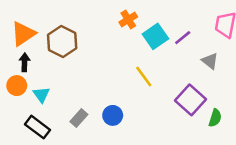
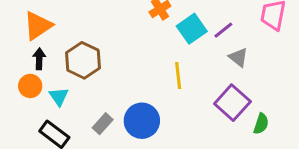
brown hexagon: (62, 41) -> (83, 60), moved
gray triangle: (210, 61) -> (238, 57), moved
yellow line: (144, 76) -> (178, 75), turned 30
blue circle: (113, 115) -> (142, 121), size x1.5

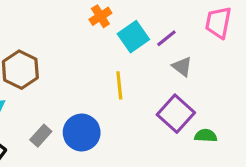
green semicircle: (261, 124) -> (206, 136), turned -105

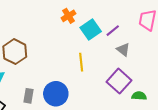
gray rectangle: (41, 136) -> (28, 96), turned -32

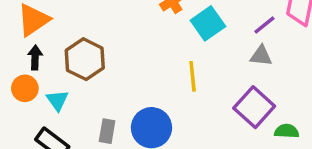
purple line: (113, 31) -> (264, 25), moved
gray triangle: (123, 50) -> (261, 56), turned -32

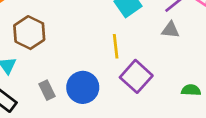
purple square: (254, 107) -> (136, 76), moved
gray rectangle: (107, 131) -> (47, 90), turned -36

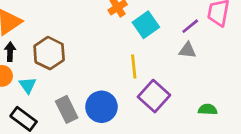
gray rectangle: (47, 90) -> (67, 109), size x1.4

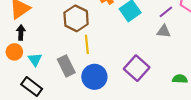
brown hexagon: (49, 53) -> (76, 18), moved
yellow line: (134, 66) -> (87, 44), moved
gray rectangle: (67, 109) -> (66, 66), moved

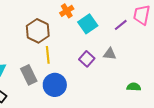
gray triangle: (164, 31) -> (110, 54), moved
purple square: (137, 68) -> (87, 59), moved, size x0.7

